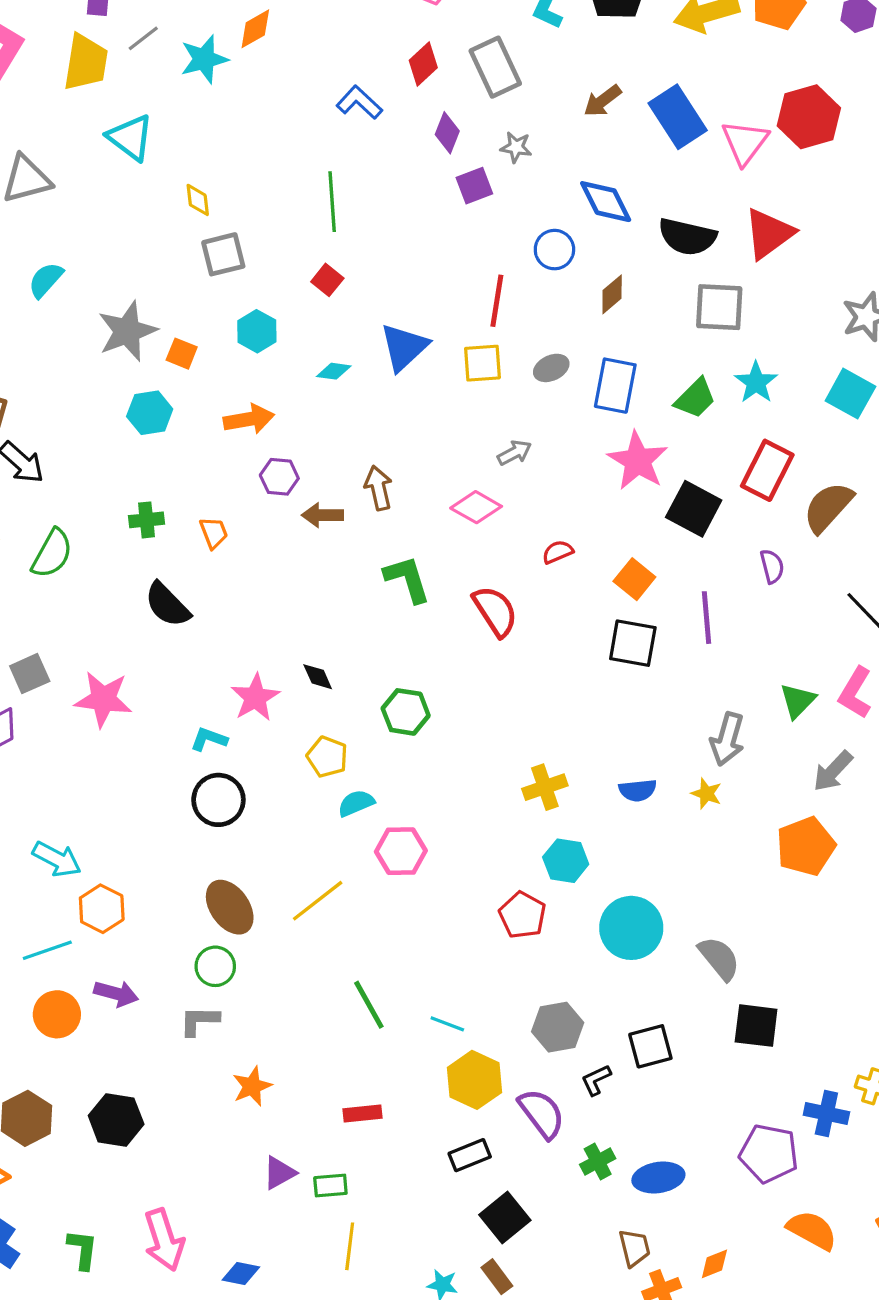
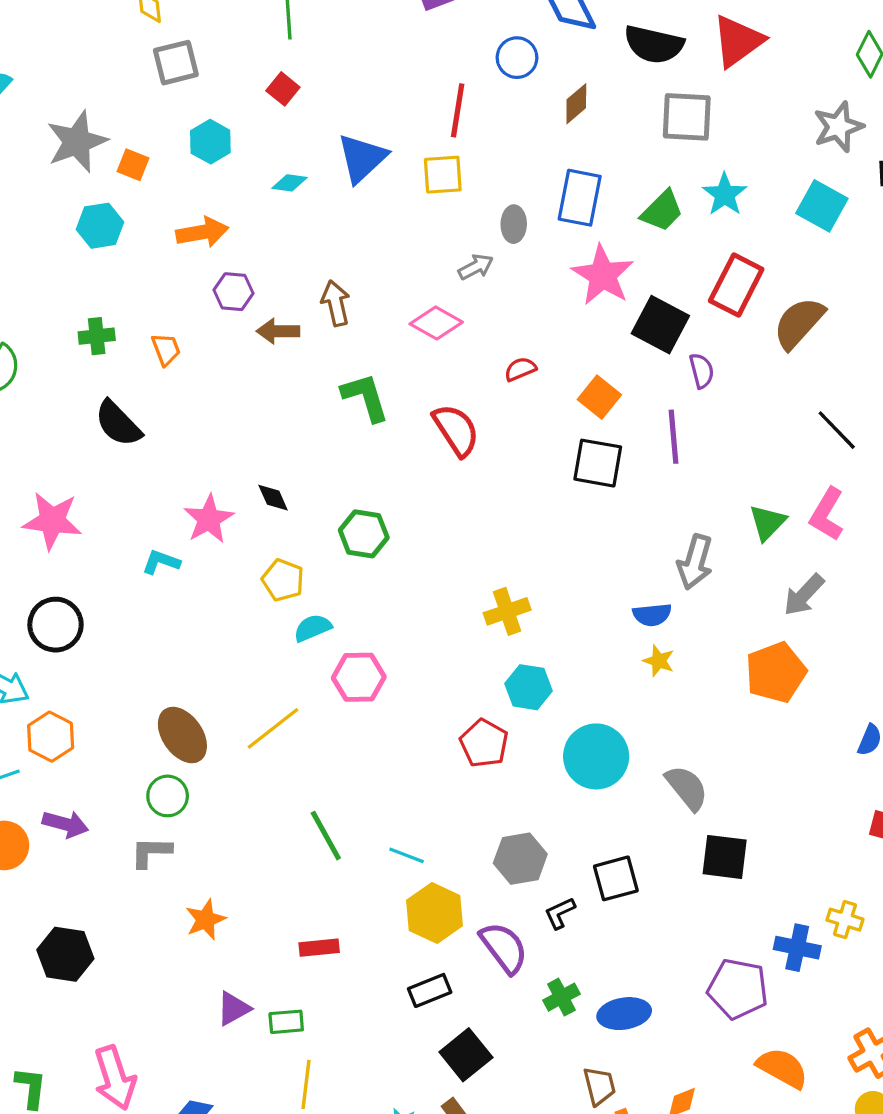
gray ellipse: (551, 368) -> (514, 224), moved, turned -64
purple semicircle: (772, 566) -> (702, 371), moved
blue semicircle: (638, 790) -> (652, 615), moved
yellow star: (706, 794) -> (659, 661), moved
black circle: (218, 800) -> (55, 625), moved

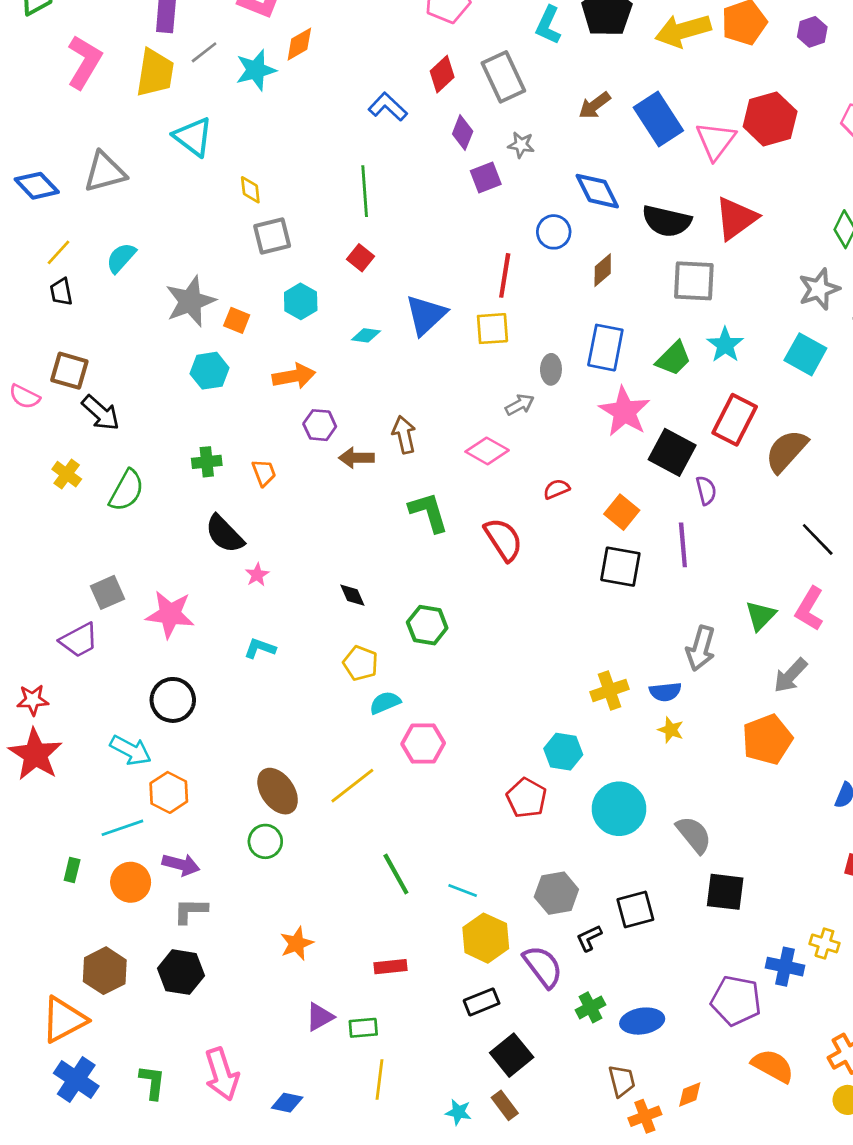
pink star: (209, 519) -> (257, 575), moved, size x0.6
yellow cross: (507, 611) -> (610, 690), moved
gray L-shape: (151, 852) -> (190, 911), moved

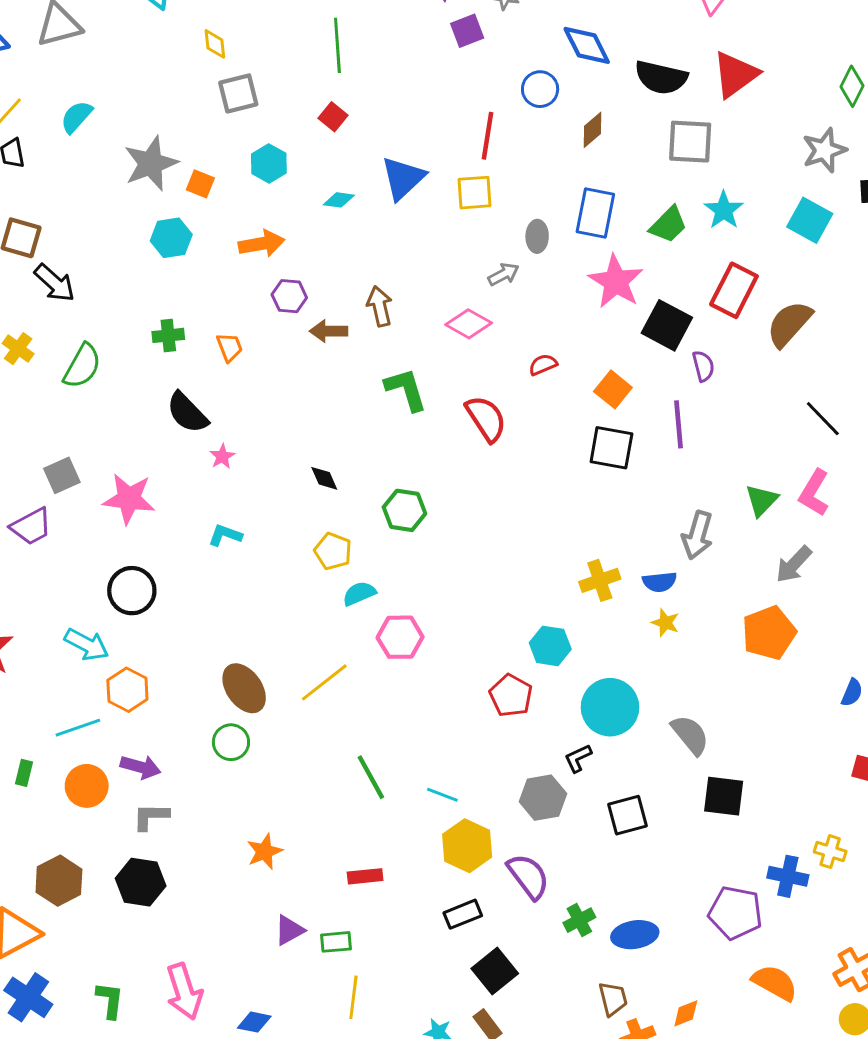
black L-shape: (589, 938) -> (578, 758), moved

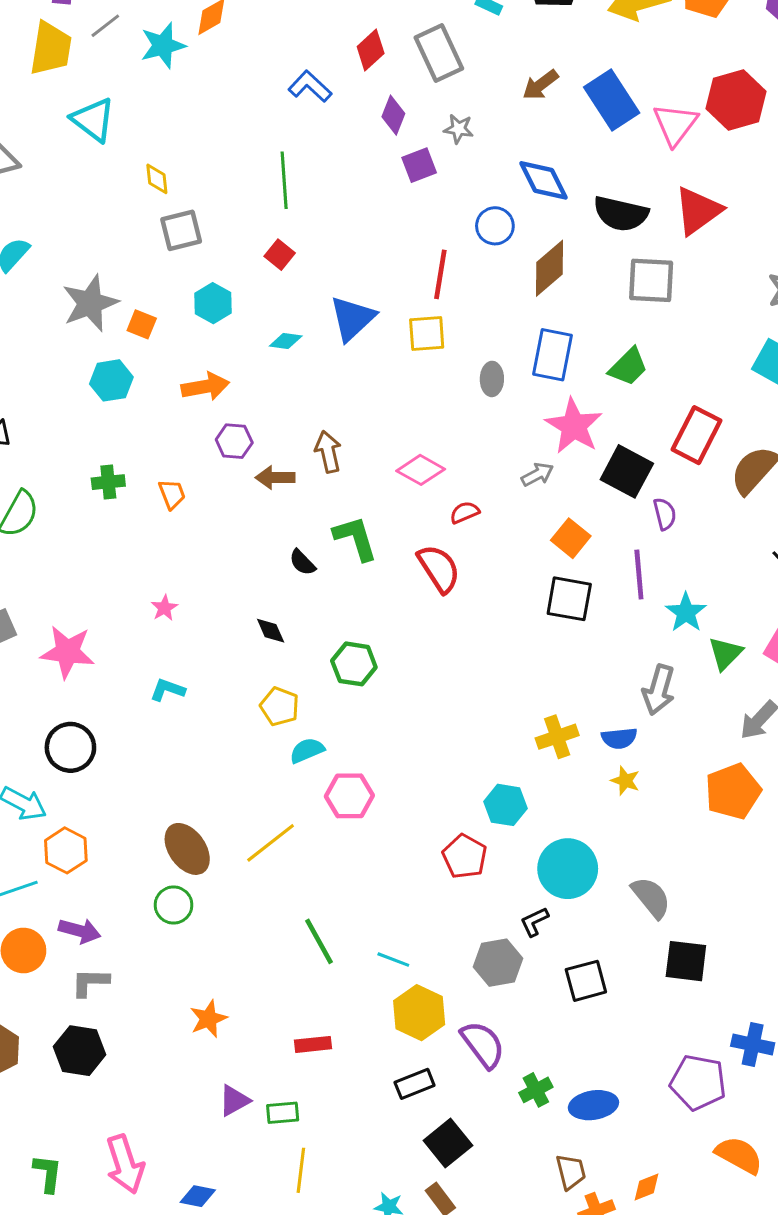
brown diamond: (593, 130) -> (549, 268), size x1.5
cyan star: (724, 210) -> (686, 612), moved
gray arrow: (504, 274) -> (537, 474), moved
red semicircle: (543, 365) -> (465, 512), moved
black semicircle: (187, 413) -> (302, 562), moved, size x0.6

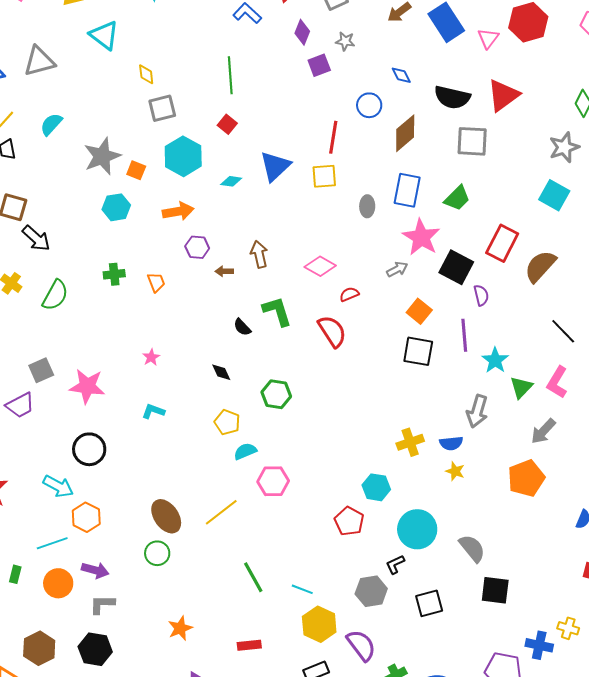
pink triangle: (675, 124) -> (488, 38), size x0.7
blue diamond: (543, 180) -> (401, 75), size x0.6
cyan hexagon: (213, 303) -> (183, 156), size x1.5
brown arrow: (275, 478) -> (224, 271), size x0.7

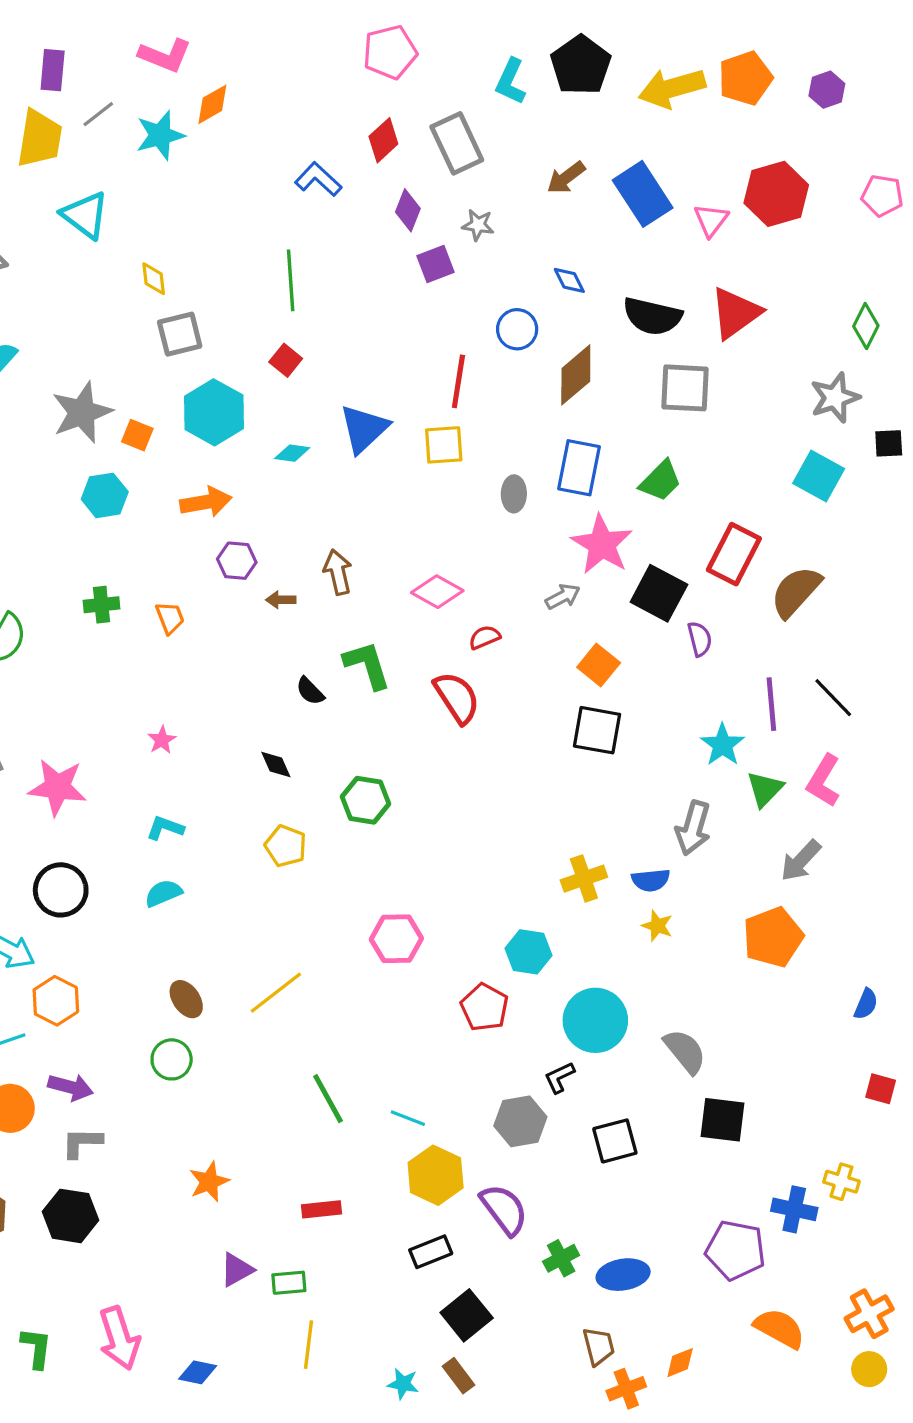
purple line: (464, 335) -> (771, 704), moved
cyan semicircle: (245, 451) -> (163, 893), moved
pink hexagon: (273, 481) -> (396, 939), moved
brown ellipse: (166, 516) -> (186, 999), size x0.7

